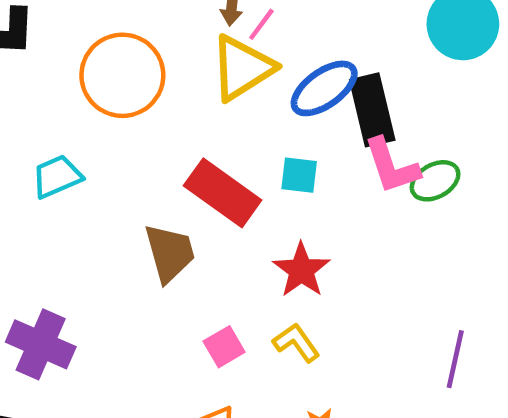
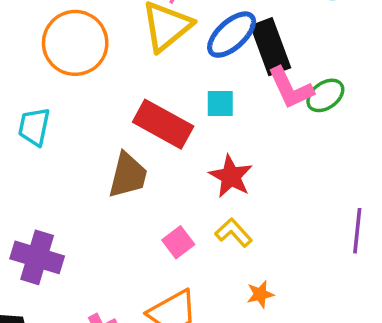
cyan trapezoid: (57, 176) -> (34, 127), turned -48
brown trapezoid: (170, 253) -> (128, 175), turned 36

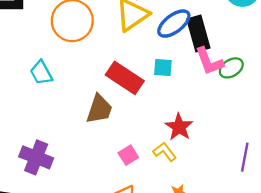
cyan trapezoid: (34, 127) -> (41, 73), turned -45
red star: (231, 176) -> (179, 127), moved

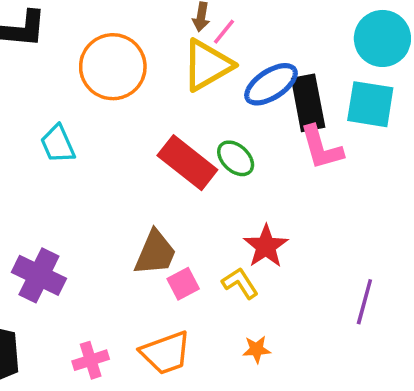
cyan square: (163, 68) -> (370, 104), moved, size x1.6
green ellipse: (231, 68) -> (236, 158), moved, turned 70
brown trapezoid: (99, 109) -> (155, 253), moved

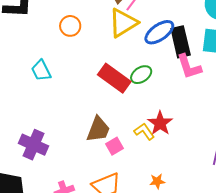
orange circle: (113, 67) -> (70, 26), size x0.6
green ellipse: (236, 158) -> (141, 75), turned -75
yellow L-shape: (240, 283) -> (144, 132), moved

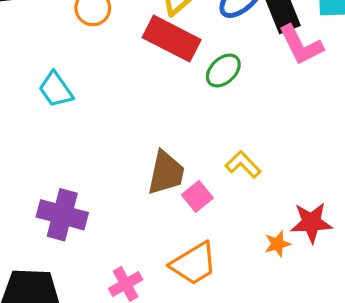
red rectangle: (114, 78) -> (172, 39), moved
red star: (160, 123) -> (311, 223), moved, turned -30

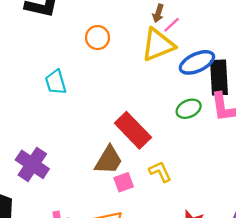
red rectangle: (172, 39) -> (133, 130), moved
green ellipse: (223, 71) -> (189, 109), moved

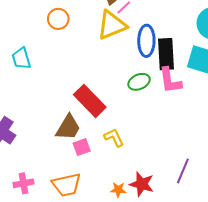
blue ellipse: (197, 62) -> (146, 41), turned -64

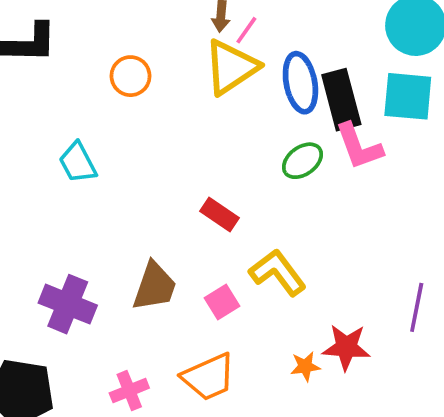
red rectangle: (90, 101) -> (219, 214), size x0.6
brown trapezoid: (68, 127) -> (155, 286), moved
yellow L-shape: (114, 138) -> (278, 272), size x1.4

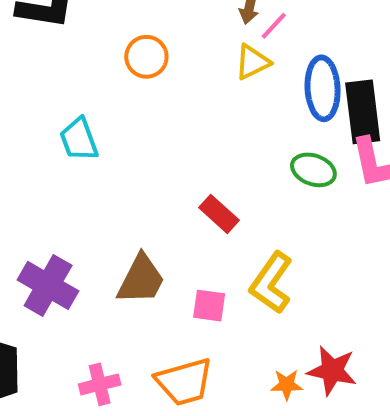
yellow triangle: (231, 67) -> (252, 62), size x0.6
green ellipse: (302, 161) -> (313, 170), turned 48
yellow L-shape: (278, 272) -> (271, 283), turned -116
pink square: (222, 302) -> (209, 306), turned 32

